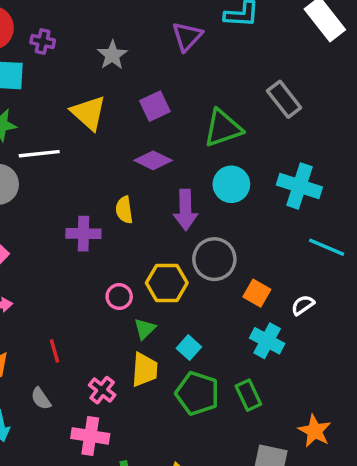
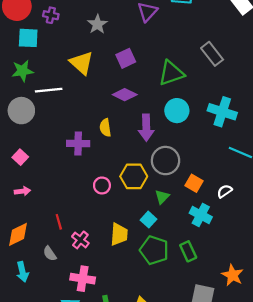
green triangle: (145, 329) -> (162, 197), moved
pink cross: (102, 390) -> (80, 240), moved

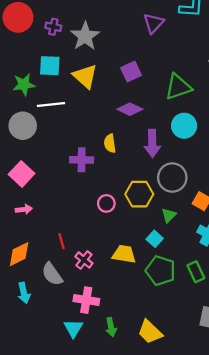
gray star: (97, 24) -> (85, 36), moved, size x1.4
cyan square: (28, 38) -> (50, 66), moved
pink square: (20, 157) -> (22, 174), size x1.5
yellow trapezoid: (119, 234) -> (124, 254), turned -85
gray semicircle: (50, 254) -> (52, 274), size x1.5

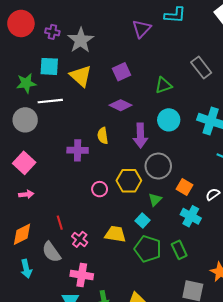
green triangle: (178, 87) -> (163, 85), size x0.7

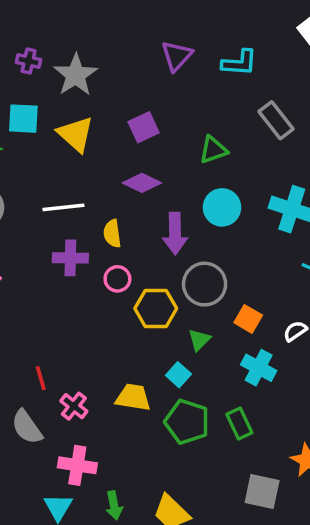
cyan L-shape: (175, 15) -> (239, 63), moved
white line: (50, 101) -> (63, 207), moved
pink circle: (100, 189) -> (117, 279), moved

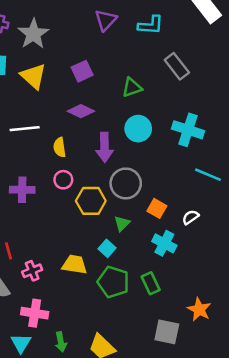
purple cross: (70, 258) -> (22, 190), moved
pink cross: (74, 406) -> (32, 271), turned 30

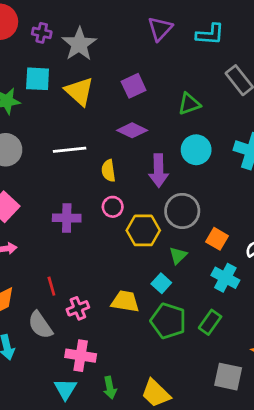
green rectangle: (151, 283) -> (210, 322), turned 60

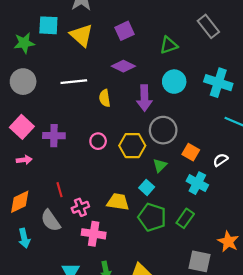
pink circle: (113, 207) -> (98, 141), moved
purple cross: (67, 218) -> (54, 136), moved
pink cross: (81, 356) -> (94, 234), moved

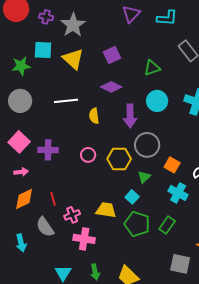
orange diamond: (20, 202) -> (24, 199), moved

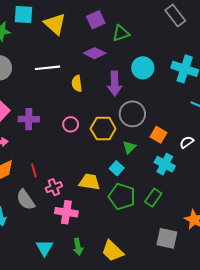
green triangle: (152, 68) -> (121, 33), moved

